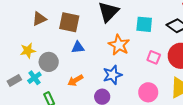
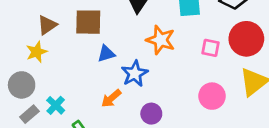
yellow star: (28, 51) -> (37, 52), moved
gray circle: (49, 62) -> (22, 85), moved
blue star: (112, 75) -> (135, 74), moved

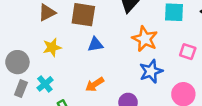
yellow star: (37, 52) -> (52, 47), moved
blue star: (135, 74) -> (151, 71), moved
gray rectangle: (29, 114) -> (21, 89), turned -35

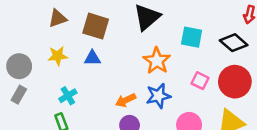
blue triangle: (95, 44) -> (92, 58), moved
cyan cross: (45, 84) -> (68, 96), moved
orange arrow: (95, 84) -> (126, 100), moved

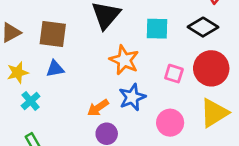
cyan cross: (68, 96) -> (31, 101), moved

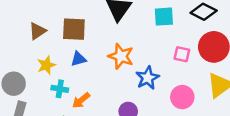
orange star: (124, 60) -> (121, 56), moved
cyan cross: (31, 101) -> (60, 89), turned -35
orange arrow: (98, 108) -> (81, 100), moved

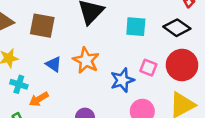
blue triangle: (78, 59) -> (54, 64), moved, turned 42
blue star: (148, 78) -> (122, 80), moved

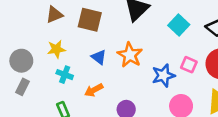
cyan square: (136, 27) -> (179, 25), turned 36
orange arrow: (39, 99) -> (94, 90), moved

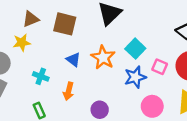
cyan square: (179, 25) -> (135, 49), moved
yellow star: (56, 49) -> (22, 43), moved
orange arrow: (94, 90) -> (69, 91), turned -48

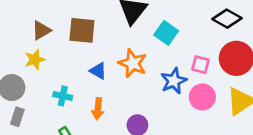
cyan square: (135, 49) -> (166, 33), moved
pink circle: (152, 106) -> (202, 97), moved

